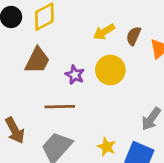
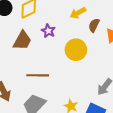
yellow arrow: (104, 32) -> (78, 13), moved
purple star: (75, 75) -> (48, 31), moved

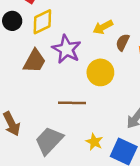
purple star: (48, 31) -> (66, 49), size x1.6
brown line: (38, 75) -> (72, 103), moved

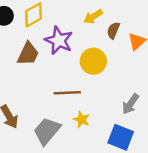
yellow star: (94, 142) -> (82, 120), moved

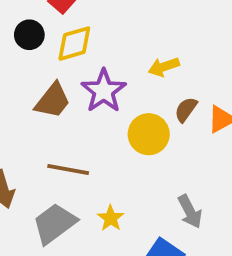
brown semicircle: (113, 30) -> (186, 110), moved
brown line: (67, 93) -> (68, 169), moved
gray arrow: (130, 104) -> (190, 212), turned -75

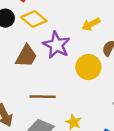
yellow diamond: (74, 44) -> (34, 19), turned 65

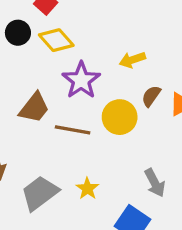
brown trapezoid: (26, 56) -> (34, 108), moved
brown line: (43, 97) -> (73, 130), moved

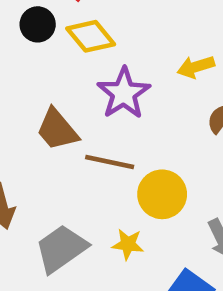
brown trapezoid: (34, 108) -> (57, 130), turned 100
yellow circle: (120, 117) -> (162, 194), moved
yellow star: (87, 189) -> (128, 244), turned -30

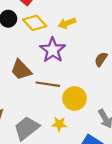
yellow arrow: (196, 67) -> (67, 23), moved

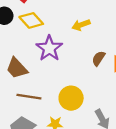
yellow arrow: (67, 23) -> (81, 25), moved
brown line: (48, 84) -> (29, 97), moved

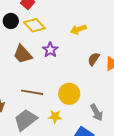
purple star: (49, 48) -> (50, 50), size x0.7
brown trapezoid: (17, 68) -> (23, 54), moved

